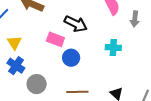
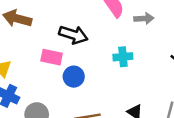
gray arrow: (135, 19) -> (144, 18), turned -91

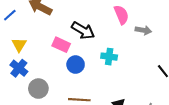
cyan cross: (123, 57) -> (109, 57), moved

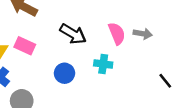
pink semicircle: (121, 15) -> (117, 33), moved
pink rectangle: (61, 45) -> (25, 46), moved

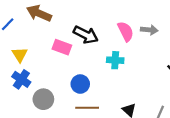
pink rectangle: (25, 46) -> (62, 47), moved
blue circle: (64, 73) -> (80, 84), moved

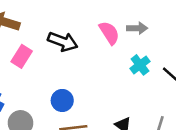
pink rectangle: (62, 47) -> (22, 56), moved, turned -72
cyan cross: (115, 60) -> (140, 65), moved, turned -35

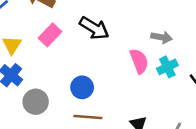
gray arrow: (137, 28) -> (162, 37), moved
pink semicircle: (109, 33) -> (139, 61), moved

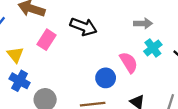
pink semicircle: (139, 61) -> (129, 62), moved
blue circle: (82, 87) -> (106, 78), moved

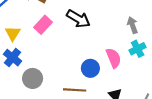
gray arrow: (143, 23) -> (133, 25), turned -119

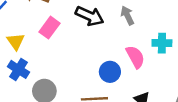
gray arrow: (133, 25) -> (127, 16), moved
cyan cross: (138, 49) -> (162, 43), turned 35

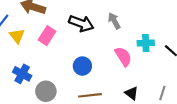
yellow triangle: (16, 41) -> (17, 36), moved
blue circle: (110, 72) -> (82, 66), moved

